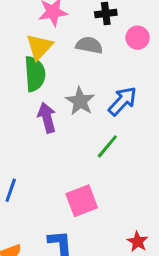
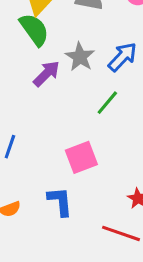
green semicircle: (35, 74) -> (34, 30), turned -32
purple arrow: (47, 118) -> (46, 74), turned 60

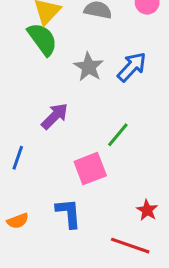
purple arrow: (46, 74) -> (55, 116), moved
green line: (107, 103) -> (118, 135), moved

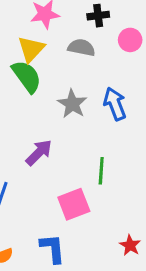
blue arrow: (132, 67) -> (115, 104), turned -64
green line: (118, 135) -> (101, 171), turned -36

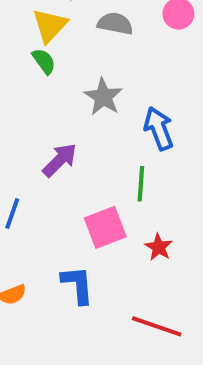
green semicircle: (27, 76) -> (44, 61), size x0.6
blue arrow: (115, 104) -> (159, 128), moved
red star: (130, 245) -> (159, 247), moved

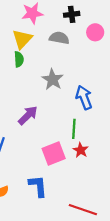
green semicircle: (44, 61) -> (19, 59), turned 32
red star: (159, 247) -> (81, 150), moved

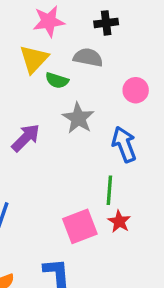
pink circle: (95, 32) -> (136, 90), moved
green semicircle: (19, 59) -> (57, 80), moved, turned 112
purple arrow: (28, 115) -> (26, 138), moved

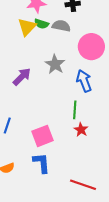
green semicircle: (57, 80) -> (42, 24), moved
pink circle: (136, 90) -> (91, 47), size x1.6
pink square: (80, 226) -> (43, 136), moved

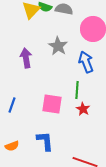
purple arrow: (22, 77) -> (26, 58), turned -54
pink square: (43, 136) -> (52, 104), moved, turned 30

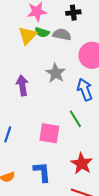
green line: (77, 90) -> (75, 119), turned -36
red star: (83, 109) -> (82, 164), moved, size x1.5

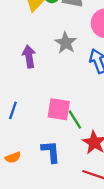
green line: (75, 119) -> (75, 120), moved

